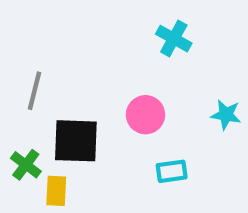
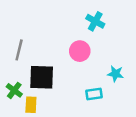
pink circle: (145, 115) -> (80, 51), moved
cyan star: (226, 115) -> (116, 74), moved

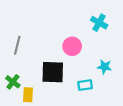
cyan cross: (95, 21) -> (99, 23), moved
black square: (42, 77) -> (53, 72), moved

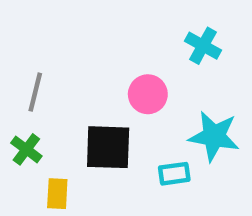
cyan star: (104, 67) -> (214, 136), size x1.6
green cross: (13, 82) -> (26, 149), moved

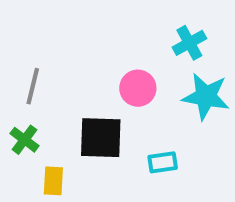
cyan cross: (203, 46) -> (189, 43), turned 32
cyan star: (214, 136) -> (206, 96), moved

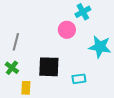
cyan cross: (189, 43) -> (83, 12), moved
pink circle: (138, 88) -> (67, 30), moved

